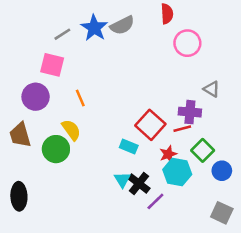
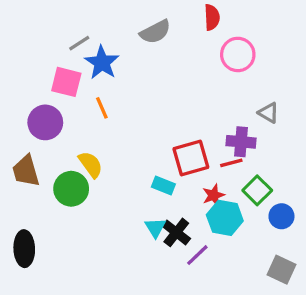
blue star: (94, 28) -> (102, 63), moved
orange line: (80, 98) -> (102, 108), moved
red square: (150, 125) -> (191, 158), turned 32

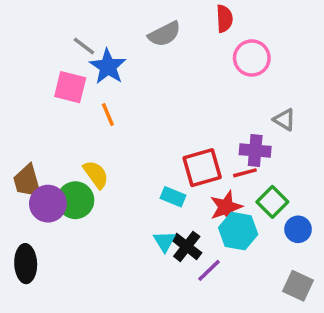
gray line: (79, 43) -> (84, 46), turned 70
purple circle: (45, 122) -> (48, 204), moved
red star: (214, 195) -> (226, 207), size x1.4

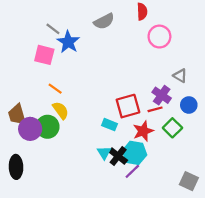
orange line: (108, 115) -> (55, 89), moved, turned -32
purple cross: (255, 151) -> (162, 95), turned 30
blue circle: (298, 229) -> (189, 105), moved
cyan hexagon: (238, 231) -> (134, 153), moved

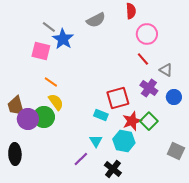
red line: (155, 109) -> (143, 59), moved, turned 64
green square: (172, 128) -> (149, 121), moved
black cross: (118, 156) -> (113, 169), moved
purple line: (132, 171) -> (81, 159), moved
gray square: (189, 181) -> (176, 151), moved

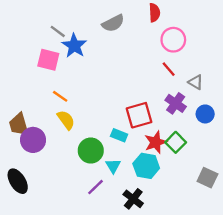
green circle: (44, 117) -> (91, 151), moved
black ellipse: (15, 154) -> (18, 181), turned -30

